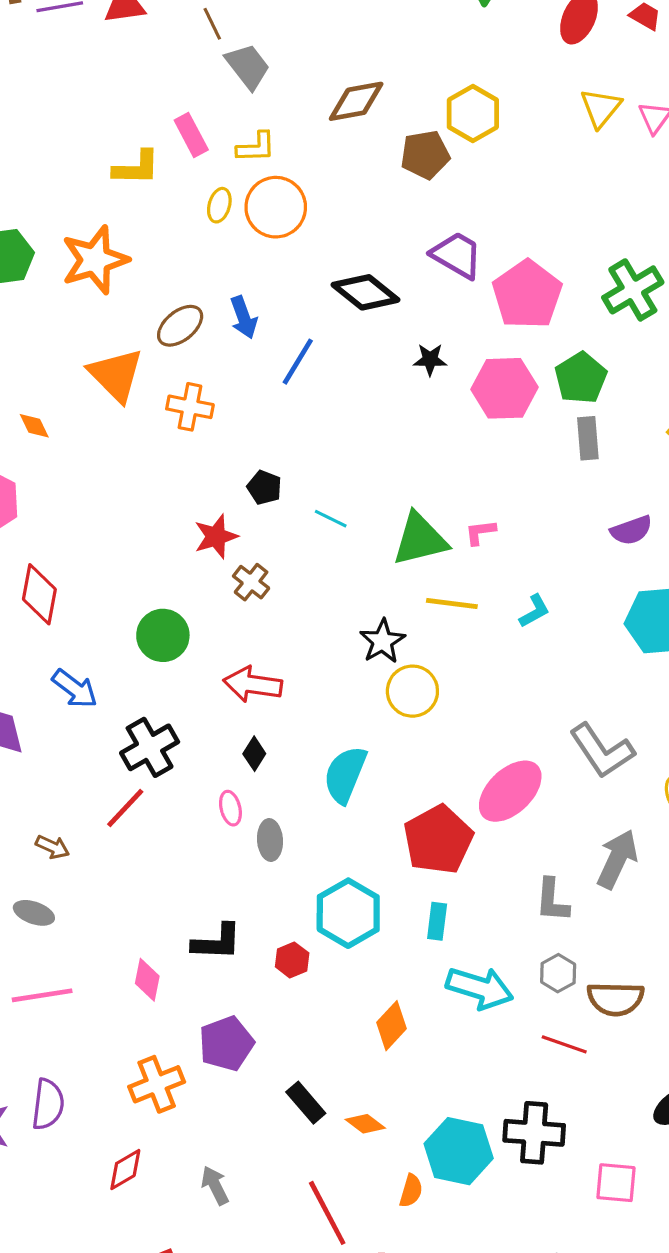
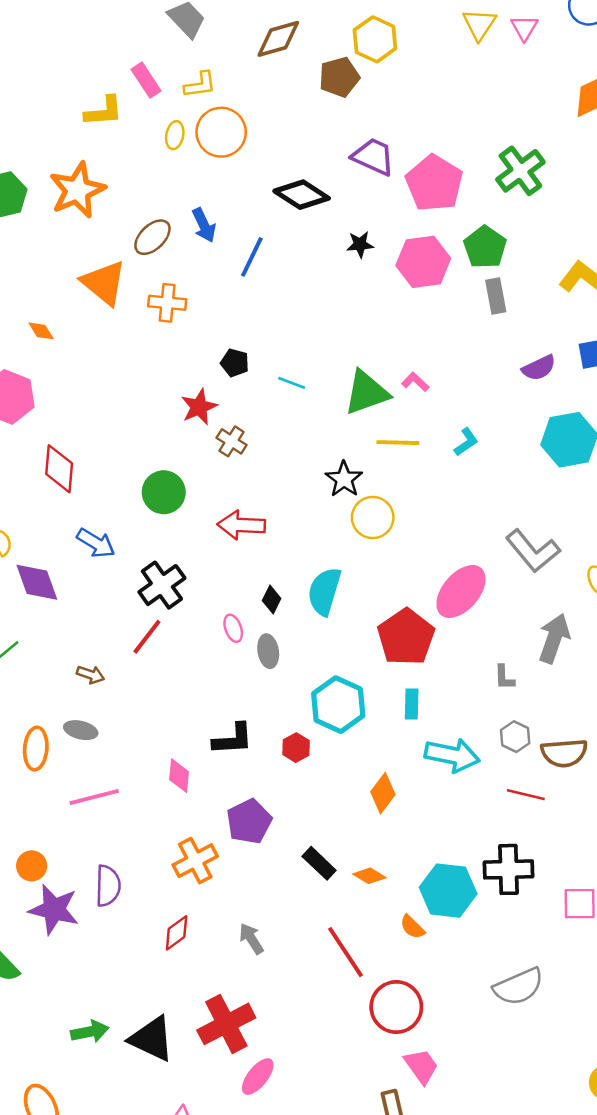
pink L-shape: (480, 532) -> (415, 382), turned 56
black diamond: (254, 754) -> (272, 600), moved
gray L-shape: (552, 900) -> (504, 677), size x0.7
orange semicircle: (411, 1191) -> (412, 927), turned 124

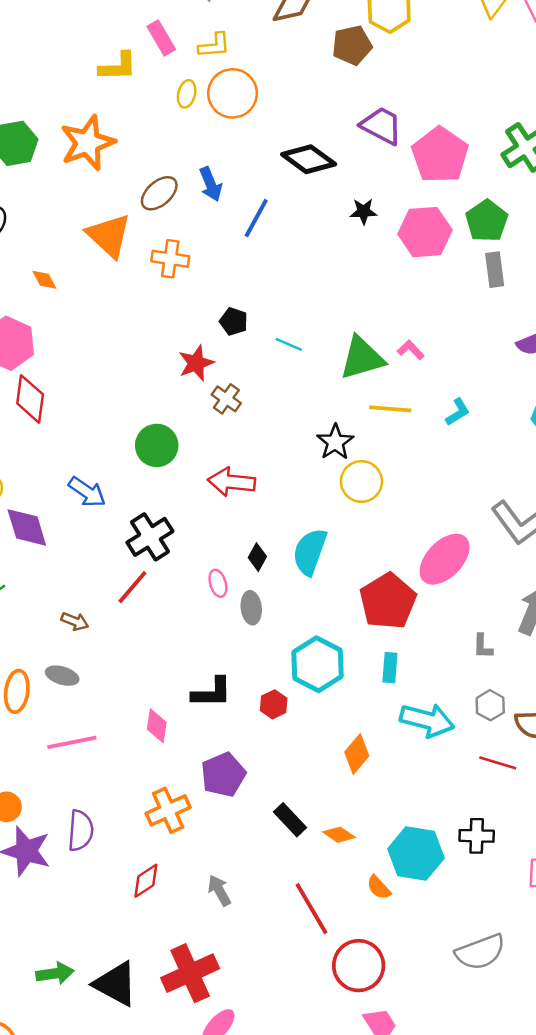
red diamond: (59, 469) -> (30, 399), moved
black cross: (509, 869) -> (477, 836), size x0.7

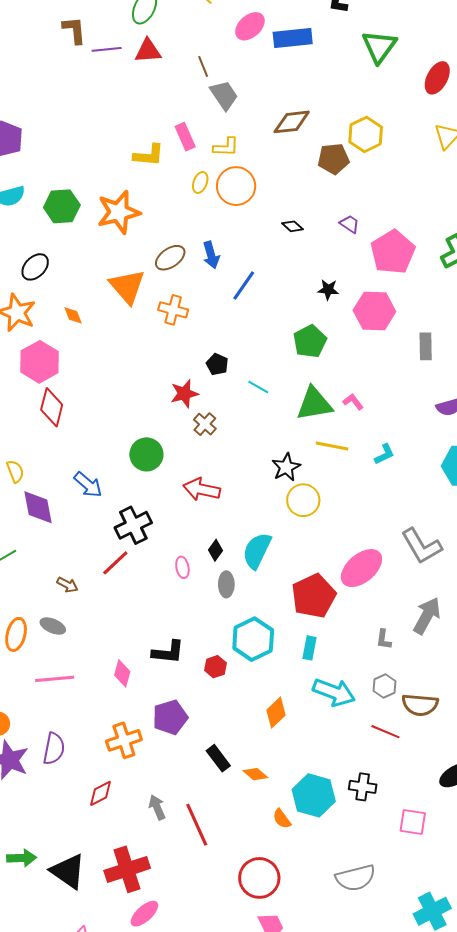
purple trapezoid: (381, 126) -> (350, 224), size x0.6
black diamond: (309, 159) -> (293, 226), moved, size x0.5
green pentagon: (487, 221) -> (310, 341), moved
gray ellipse: (251, 608) -> (226, 584), moved
red line: (311, 909) -> (197, 825), moved

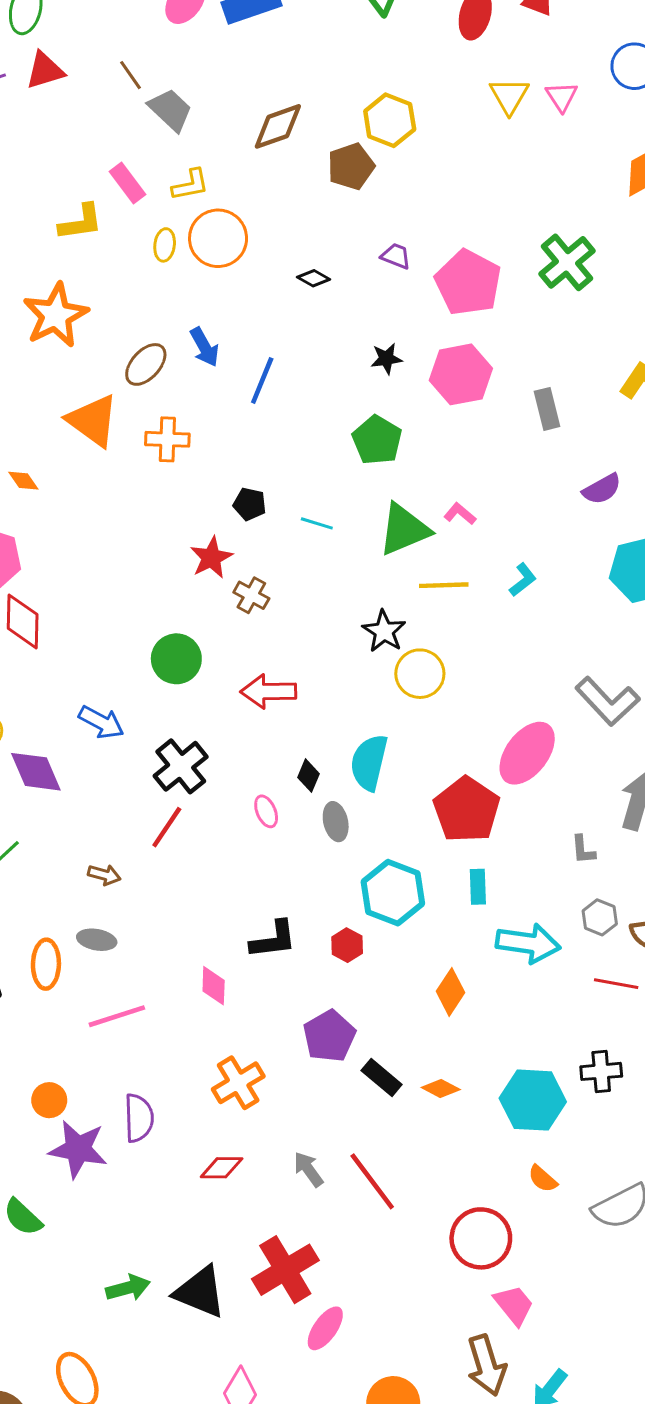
purple pentagon: (170, 717) -> (329, 1036), moved
red diamond: (100, 793) -> (222, 1168), turned 40
orange semicircle: (282, 819) -> (543, 1179), moved

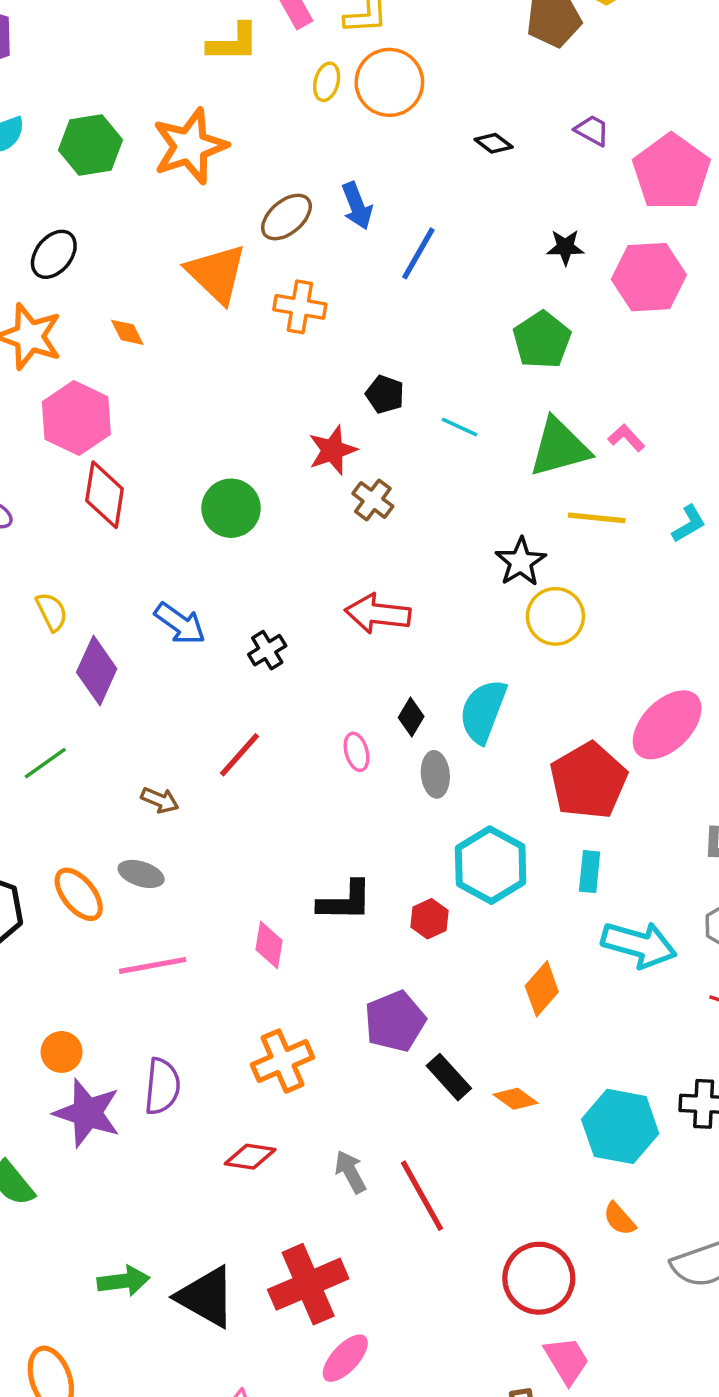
green circle: (176, 659) -> (231, 508), moved
black cross: (181, 766) -> (267, 650), moved, size x0.6
purple diamond: (36, 772) -> (97, 670), turned 40
orange ellipse: (46, 964) -> (79, 894), turned -48

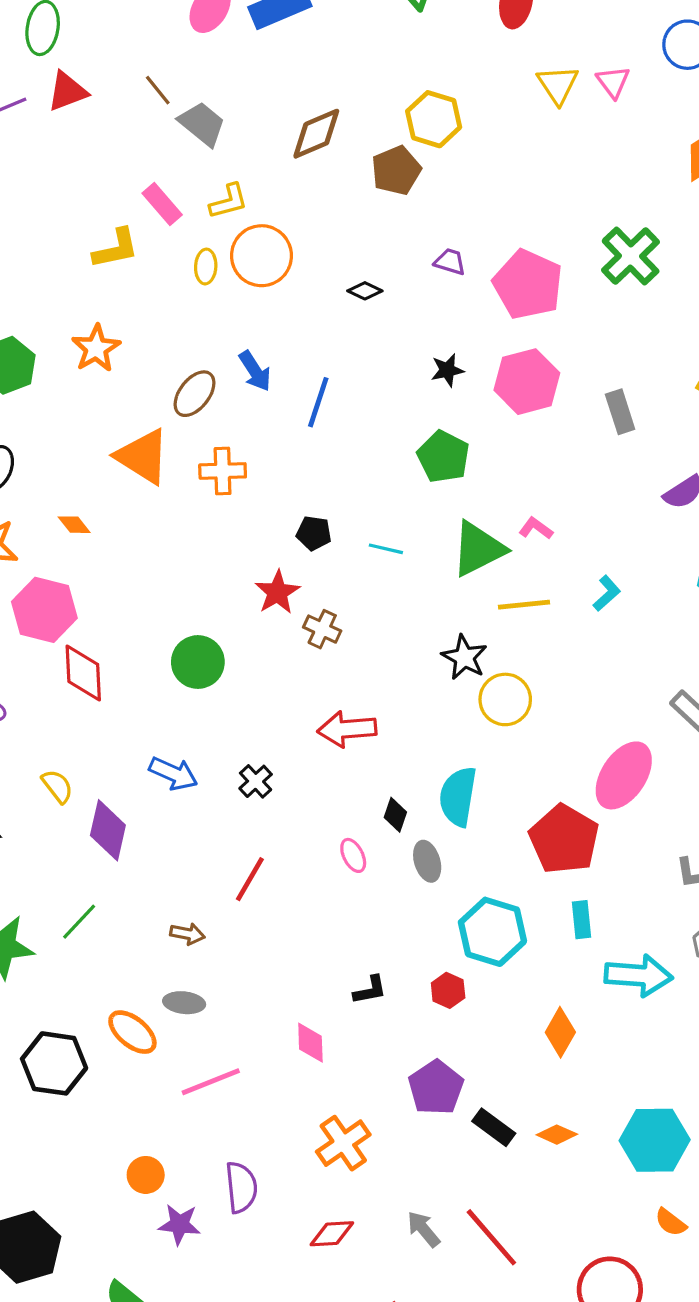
orange star: (190, 146) -> (96, 348), size x0.7
black L-shape: (345, 901) -> (370, 990), size x0.7
purple star: (87, 1113) -> (179, 1224), size x0.7

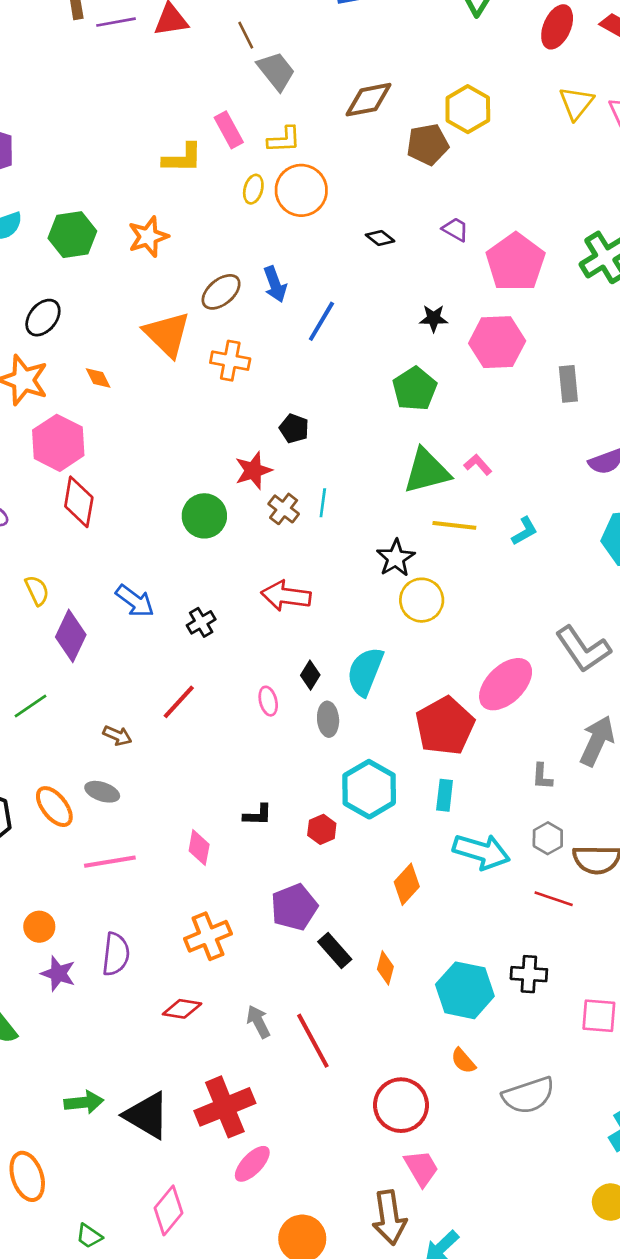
cyan line: (386, 549) -> (323, 503), moved, turned 72
green circle: (198, 662) -> (204, 516), moved
orange diamond: (557, 1135) -> (385, 968), turned 68

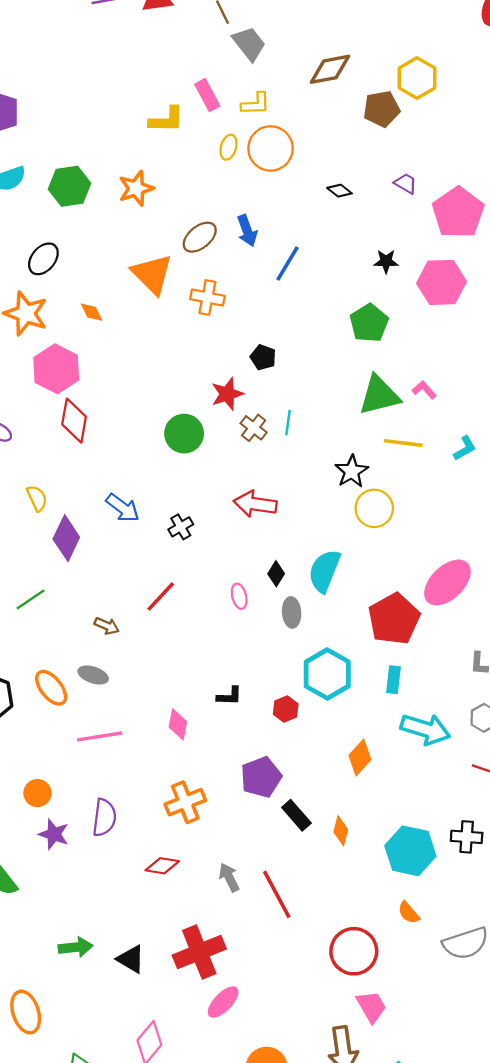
black triangle: (147, 1115) -> (131, 959), size x0.7

